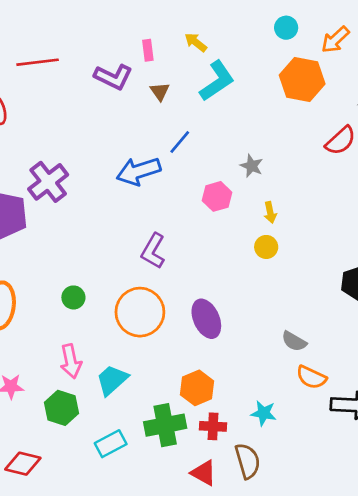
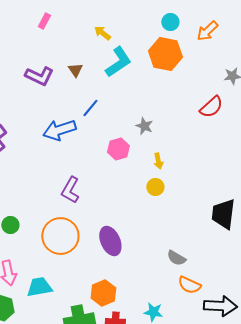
pink rectangle: (148, 50) -> (44, 21), moved, turned 35
purple L-shape: (113, 77) -> (39, 76), moved
orange hexagon: (302, 79) -> (165, 54), moved
cyan trapezoid: (112, 380) -> (39, 287), turned 32

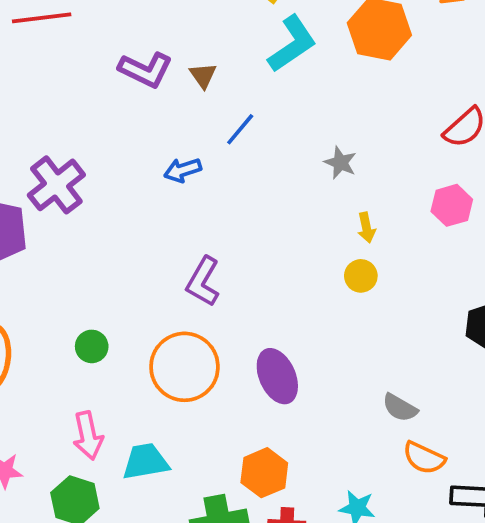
brown triangle: (75, 70) -> (203, 75), moved
blue arrow: (59, 130) -> (183, 170), size x0.6
pink hexagon: (118, 149) -> (452, 205), moved

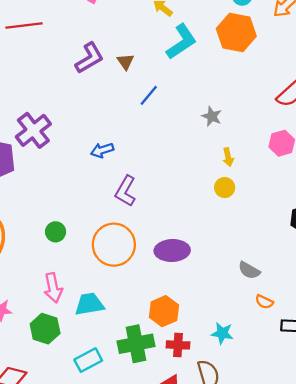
purple L-shape: (146, 70) -> (89, 58), turned -56
blue arrow: (183, 170) -> (102, 150), moved
purple ellipse: (277, 376) -> (172, 250), turned -68
orange semicircle: (424, 458) -> (264, 302), size x0.7

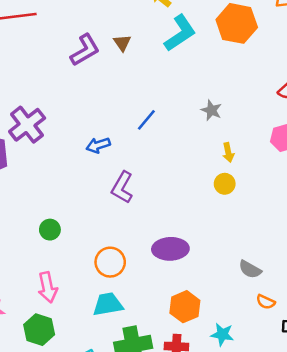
brown triangle: (125, 62) -> (122, 43), moved
blue line: (149, 95) -> (146, 120), moved
orange circle: (114, 245) -> (110, 262), moved, size x0.7
cyan trapezoid: (89, 304) -> (108, 304), moved
orange hexagon: (164, 311) -> (185, 307), moved

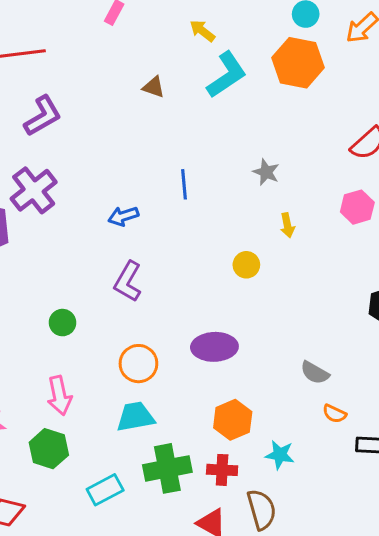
brown triangle: (122, 43) -> (154, 87), turned -36
purple L-shape: (85, 50) -> (43, 116), moved
blue line: (146, 120) -> (184, 184), turned -45
yellow circle: (225, 184) -> (246, 265), moved
purple L-shape: (122, 187) -> (128, 282), moved

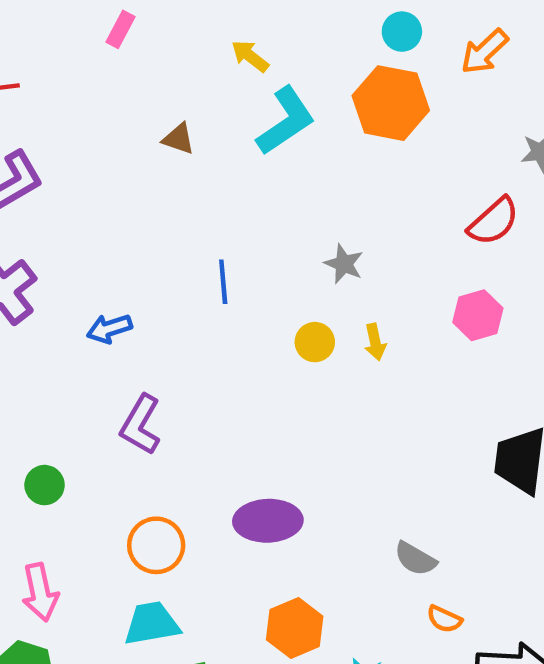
blue arrow: (123, 216) -> (109, 329), moved
yellow circle: (246, 265) -> (315, 342), moved

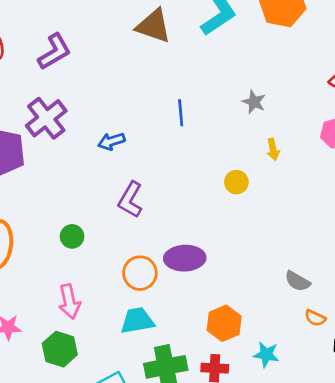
brown triangle: (179, 139) -> (154, 26), size x1.8
yellow circle: (315, 342) -> (236, 182), moved
purple ellipse: (268, 521) -> (185, 258), moved

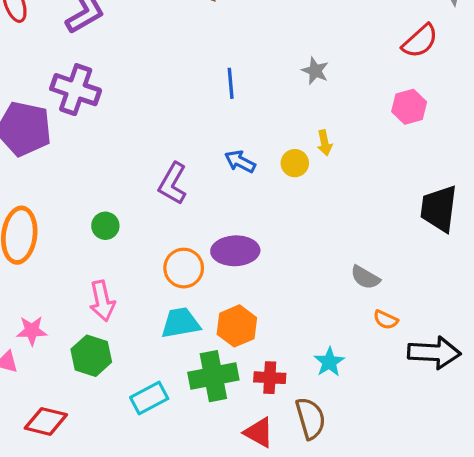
purple cross: (46, 118) -> (76, 90), turned -33
blue arrow: (111, 141) -> (240, 162), moved, turned 45
yellow arrow: (273, 149) -> (325, 143), moved
orange hexagon: (224, 323) -> (237, 326), moved
cyan star: (266, 355) -> (329, 362), turned 30

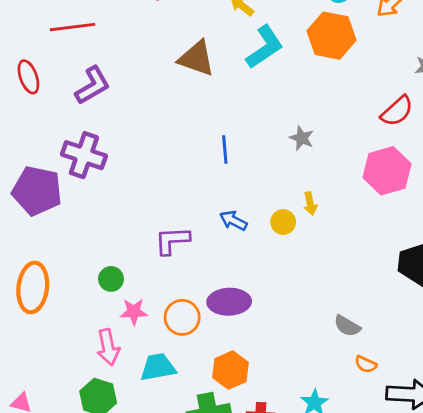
pink hexagon: (409, 107) -> (387, 171), size x1.5
purple L-shape: (173, 183) -> (172, 241), turned 57
cyan trapezoid: (181, 323) -> (158, 367), moved
pink star: (32, 331) -> (134, 312), moved

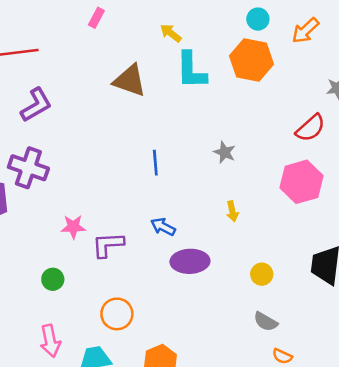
cyan L-shape: (265, 47) -> (191, 70), turned 123
yellow circle: (283, 222) -> (262, 274), moved
purple ellipse: (229, 302) -> (190, 261), moved
pink star: (134, 312) -> (73, 227), moved

